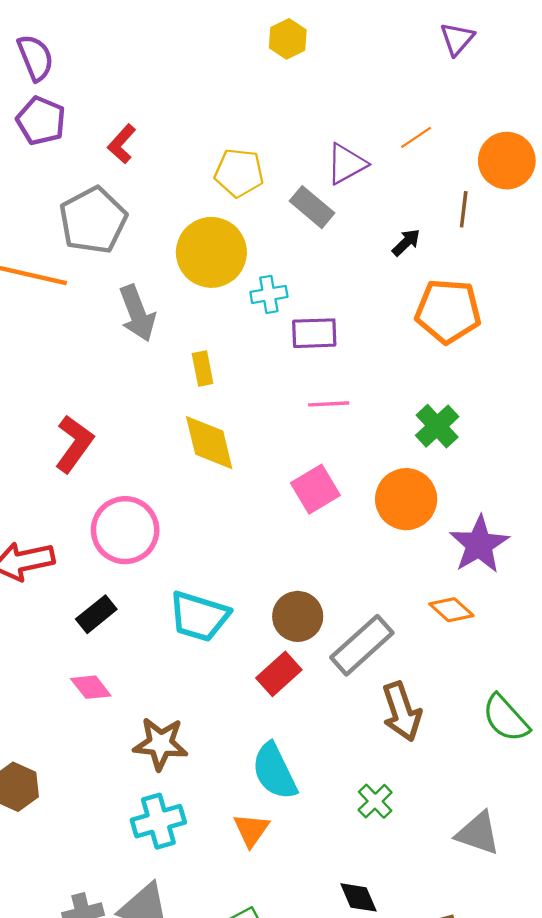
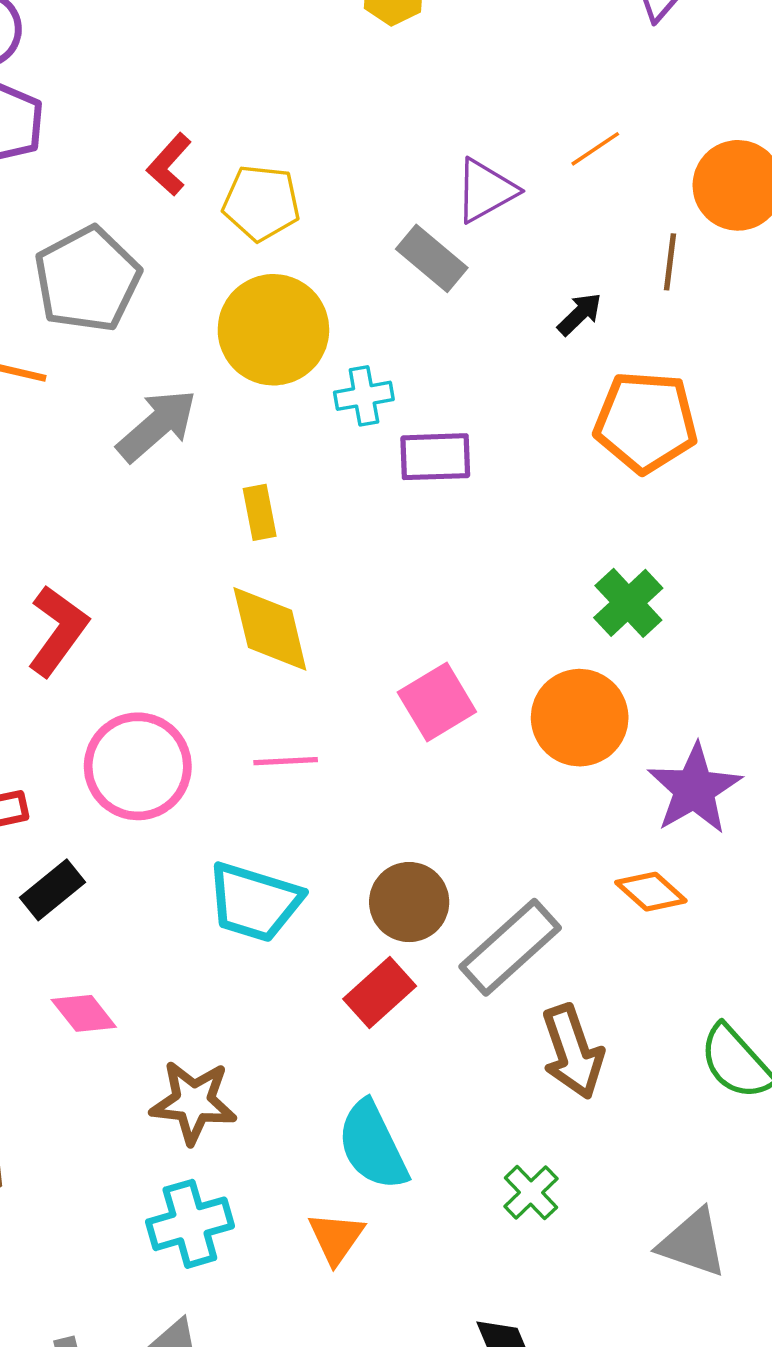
red L-shape: (122, 144) -> (169, 164), moved
yellow pentagon: (239, 173) -> (261, 203), moved
gray arrow: (137, 313) -> (157, 425), turned -110
pink line: (329, 404) -> (286, 761), moved
black rectangle: (96, 614) -> (53, 890), moved

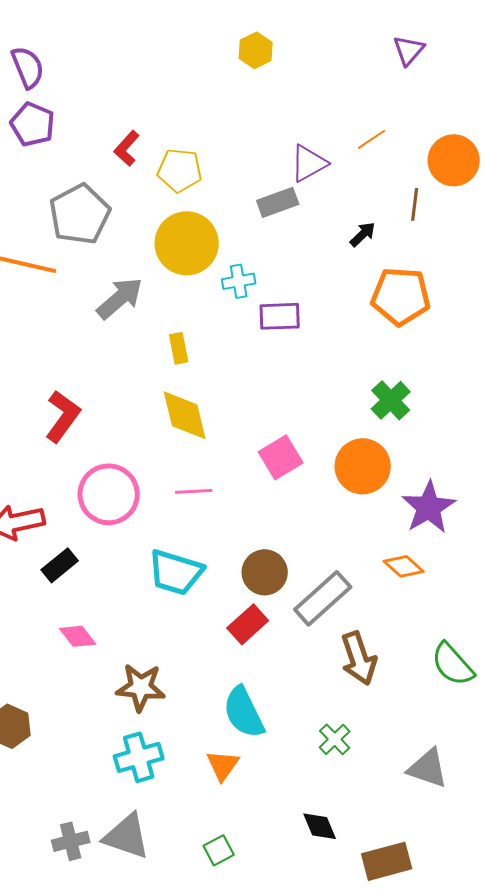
gray rectangle: (432, 258) -> (278, 202), turned -60

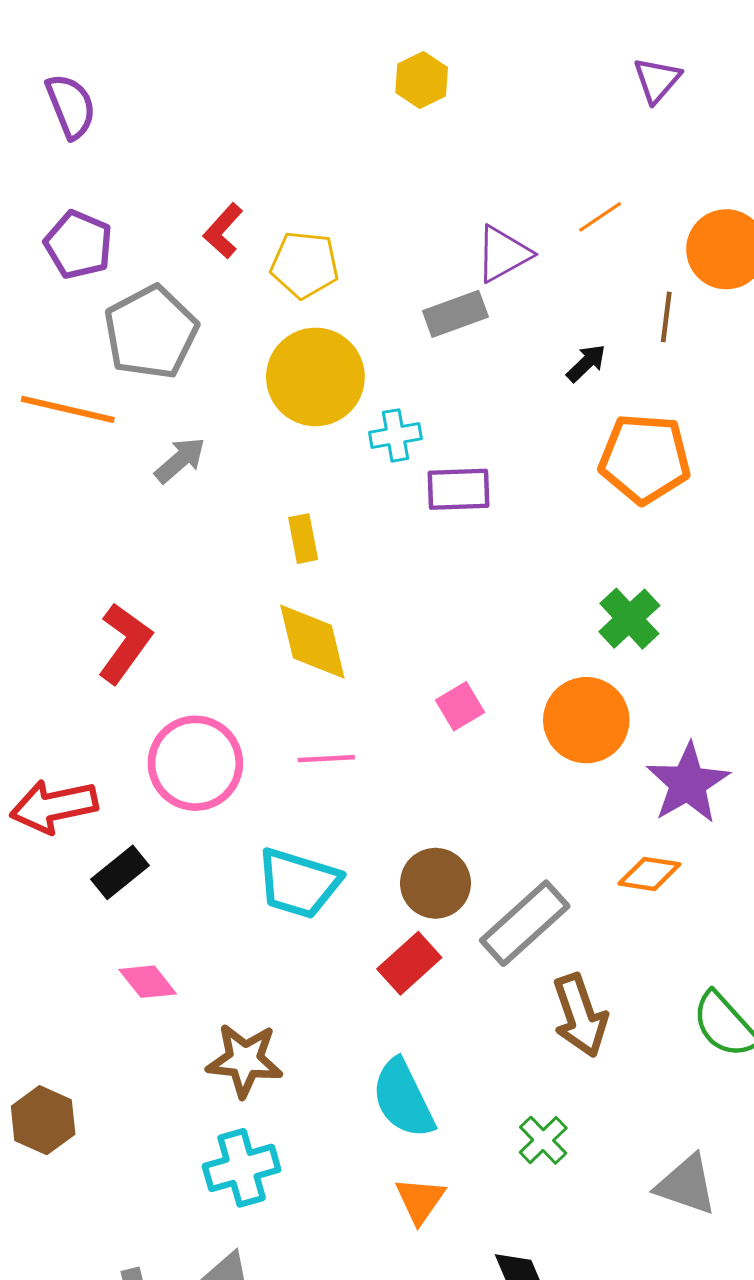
purple pentagon: (33, 124) -> (78, 245), moved
gray arrow: (120, 298) -> (180, 460), moved, size x0.7
pink square: (281, 457) -> (460, 706), size x0.7
orange diamond: (404, 566) -> (649, 874), turned -33
orange triangle: (223, 765) -> (420, 1200), moved

